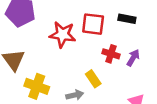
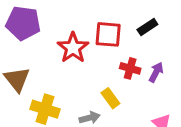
black rectangle: (127, 19) -> (147, 27), turned -42
red star: (62, 35) -> (73, 48), turned 30

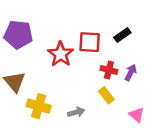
yellow rectangle: (110, 98) -> (106, 95), moved

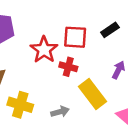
red cross: (109, 70) -> (68, 67), moved
yellow rectangle: (106, 95) -> (92, 94), size x1.6

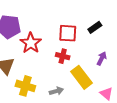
red star: (44, 50) -> (31, 43), moved

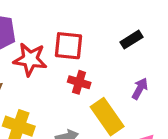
red square: (68, 33) -> (68, 46), moved
red star: (31, 43) -> (30, 59), turned -30

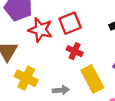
red square: (68, 46) -> (70, 23), turned -35

